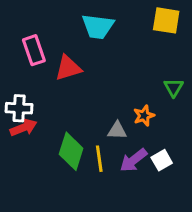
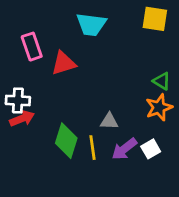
green triangle: (174, 87) -> (162, 81), turned -30
orange star: (144, 116) -> (159, 107), moved, size x1.4

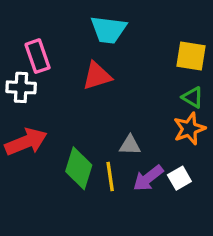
yellow square: (155, 19) -> (191, 56), moved
red triangle: (64, 63) -> (97, 76), moved
white cross: (18, 101) -> (21, 87), moved
red arrow: (22, 119) -> (26, 142), size x1.4

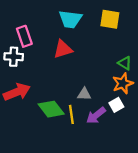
yellow square: (191, 56) -> (110, 19), moved
green diamond: (79, 168) -> (51, 109), turned -55
white square: (179, 178) -> (116, 105), moved

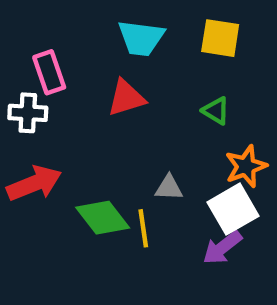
green triangle: (125, 63) -> (216, 111), moved
white square: (116, 105) -> (233, 209), size x1.6
purple arrow: (96, 115) -> (222, 248), moved

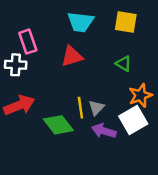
gray triangle: (169, 188) -> (96, 108), turned -49
yellow line: (143, 228) -> (80, 108), moved
purple arrow: (222, 248) -> (104, 131), moved, turned 55

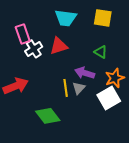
white cross: (16, 65) -> (34, 49), moved, turned -36
green diamond: (58, 125) -> (48, 116), moved
purple arrow: (104, 131) -> (85, 73), moved

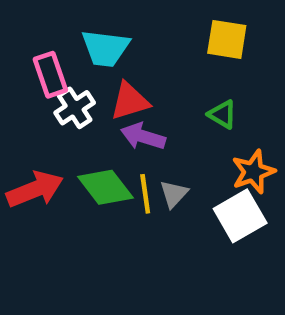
cyan trapezoid: (66, 18) -> (105, 48), moved
purple arrow: (85, 73) -> (143, 136), moved
green diamond: (48, 116) -> (105, 187), moved

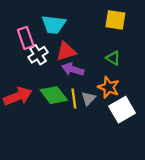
orange star: (253, 172) -> (109, 87), moved, turned -30

